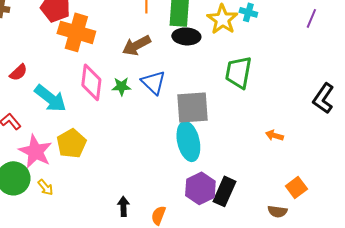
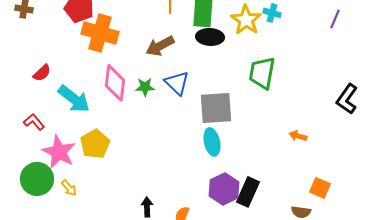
cyan ellipse: (188, 141) -> (212, 142), size x0.7
orange square: (296, 187) -> (320, 188), turned -30

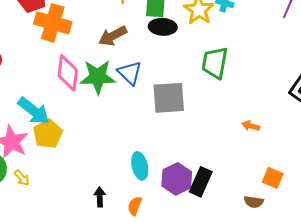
green star: (145, 87) -> (98, 77), size x1.8
cyan arrow: (74, 99) -> (34, 111), moved
cyan ellipse: (212, 142) -> (140, 166), moved

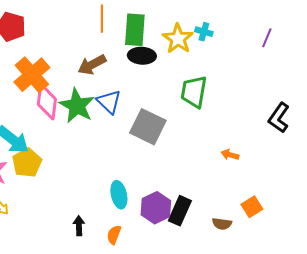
orange cross: (53, 23) -> (32, 75), moved, turned 33
green star: (98, 77) -> (77, 106), turned 30
gray square: (169, 98) -> (148, 127), turned 30
orange square: (273, 178) -> (252, 207), turned 35
brown semicircle: (254, 202) -> (222, 224), moved

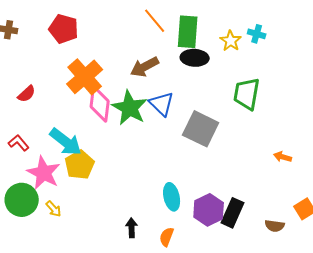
orange line: (102, 19) -> (155, 21), turned -40
yellow star: (178, 39) -> (231, 41), size x0.7

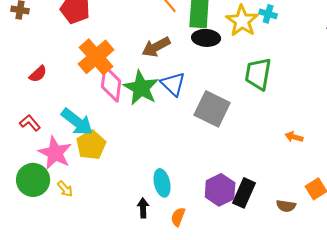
yellow star: (231, 41) -> (242, 21), size x1.5
cyan ellipse: (172, 197) -> (162, 183), moved

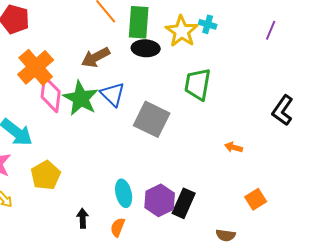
yellow pentagon: (91, 145) -> (46, 175), moved
cyan ellipse: (162, 183) -> (124, 193), moved
brown semicircle: (286, 206) -> (226, 235), moved

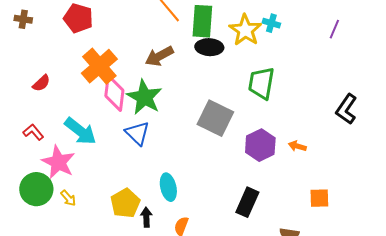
blue triangle: (113, 94) -> (137, 133), moved
yellow pentagon: (46, 175) -> (125, 203), moved
cyan ellipse: (124, 193) -> (168, 187), moved
orange square: (256, 199) -> (319, 198), turned 30
purple hexagon: (160, 200) -> (260, 145), moved

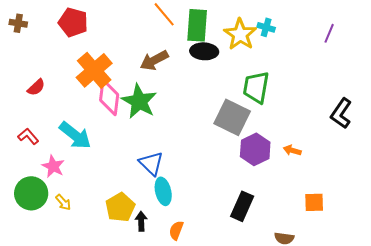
gray square: (215, 118) -> (232, 117), moved
blue triangle: (137, 133) -> (151, 163), moved
pink star: (58, 162) -> (53, 166), size x0.7

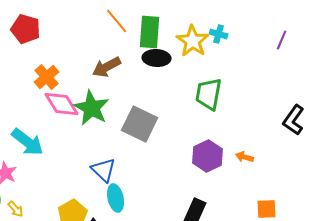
orange cross: (94, 70) -> (47, 77), size x0.7
pink diamond: (109, 97) -> (62, 104), turned -39
gray square: (232, 117) -> (140, 124), moved

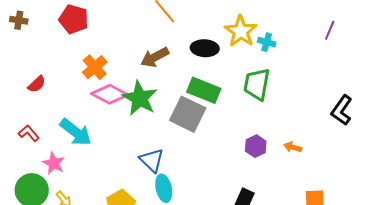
green rectangle: (150, 32) -> (204, 90), moved, turned -72
cyan cross: (219, 34) -> (267, 42), moved
pink diamond: (62, 104) -> (110, 94), turned -30
purple hexagon: (208, 156) -> (256, 146), size x0.7

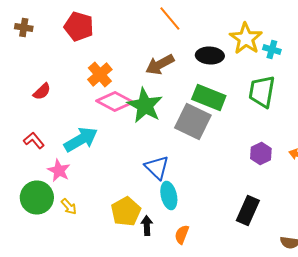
cyan arrow: (76, 132) -> (81, 140), turned -68

